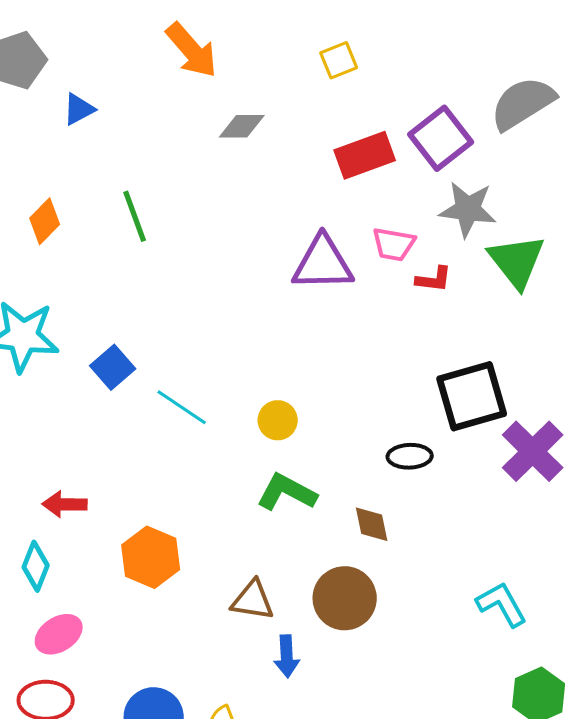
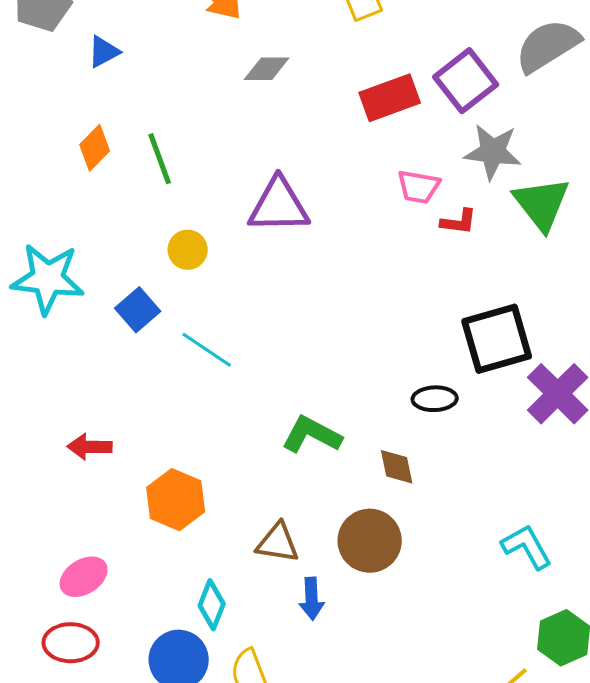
orange diamond: (45, 221) -> (95, 148), moved
purple triangle: (323, 263) -> (279, 206), moved
yellow circle: (278, 420) -> (188, 250), moved
cyan diamond: (36, 566) -> (212, 605), moved

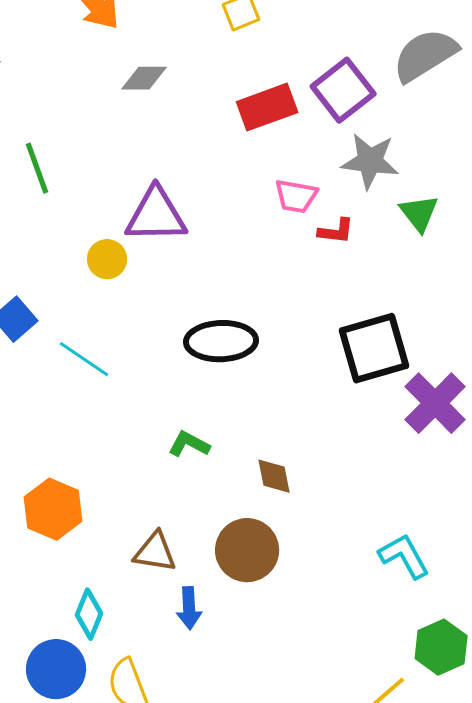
green triangle: (542, 204) -> (419, 213), size x0.7
yellow circle: (188, 250) -> (107, 259), moved
black ellipse: (435, 399) -> (221, 341), moved, size x1.6
green L-shape: (312, 435) -> (189, 444), size x0.7

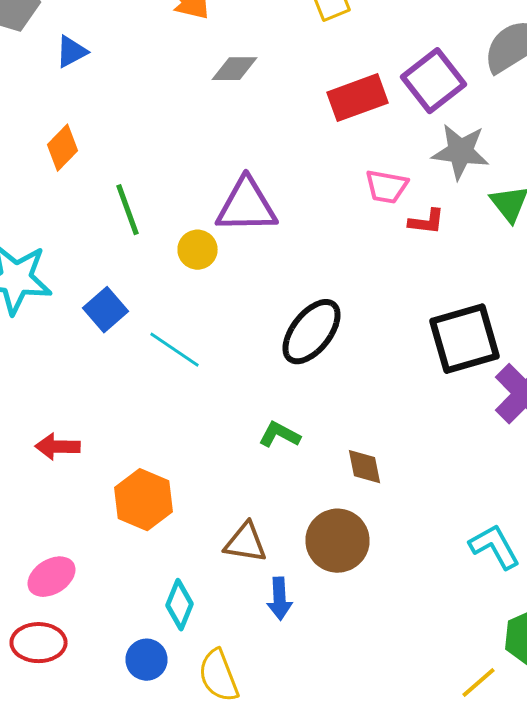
green line: (37, 168) -> (128, 210), moved
black ellipse: (221, 341) -> (312, 332), turned -50
blue circle: (56, 669) -> (146, 660), size x0.7

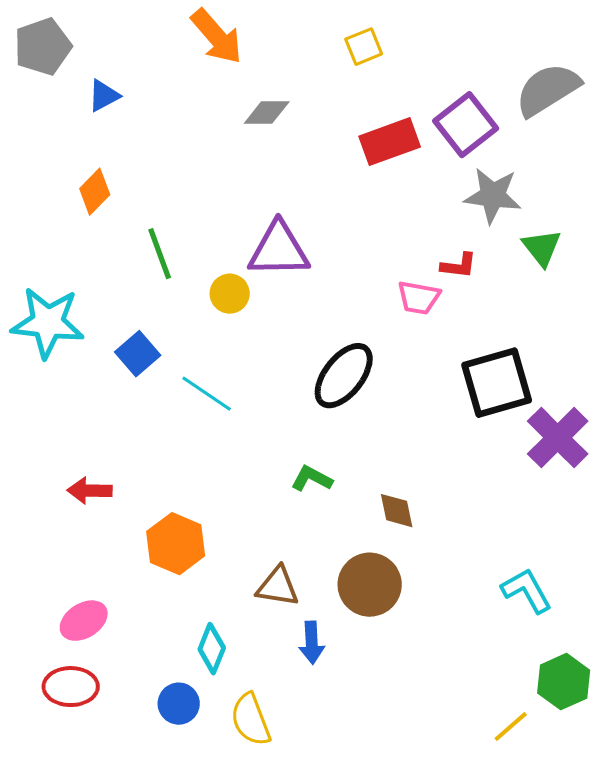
pink trapezoid: (386, 187) -> (419, 298), moved

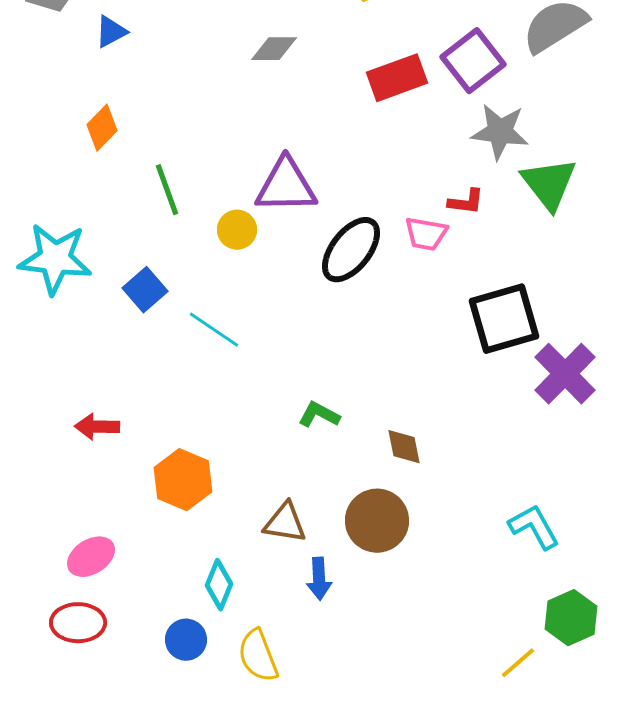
green triangle: (542, 248) -> (549, 184), size x1.4
black ellipse: (344, 376) -> (351, 250), moved

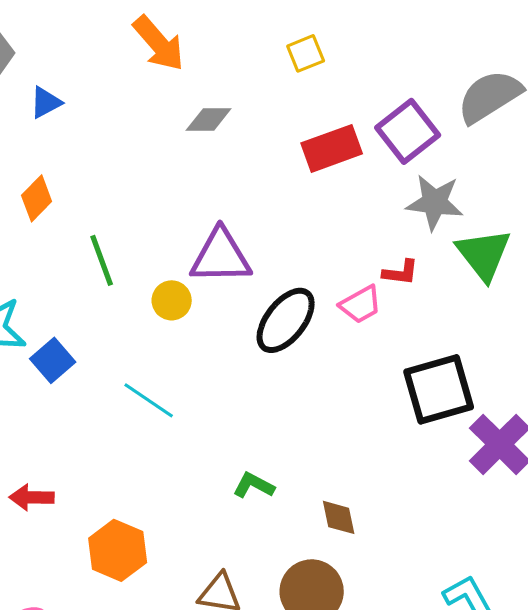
pink trapezoid: (426, 234) -> (361, 304), turned -39
blue square: (145, 290) -> (53, 360), moved

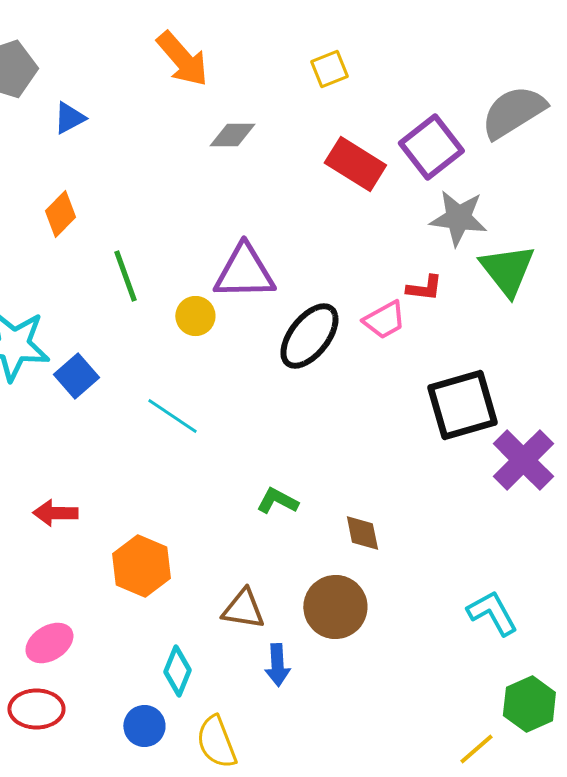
red rectangle: (332, 148) -> (355, 164), turned 52

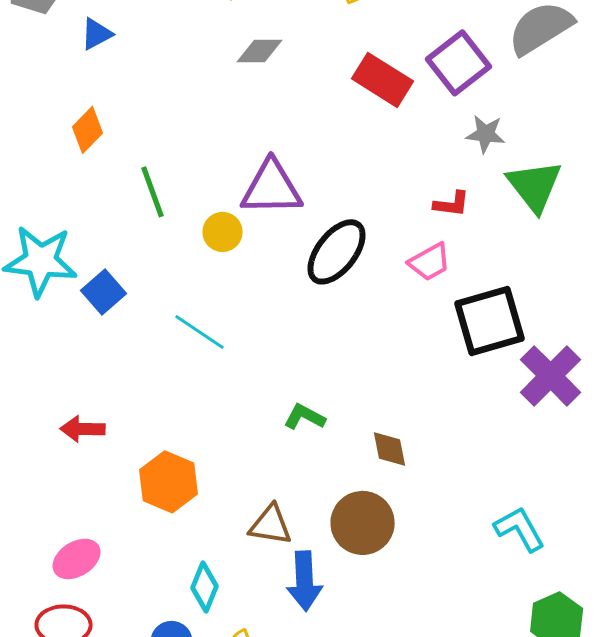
gray star: (458, 218) -> (486, 134), size x0.7
pink trapezoid: (384, 320) -> (430, 262), moved
blue arrow: (277, 665) -> (305, 581), size x1.4

